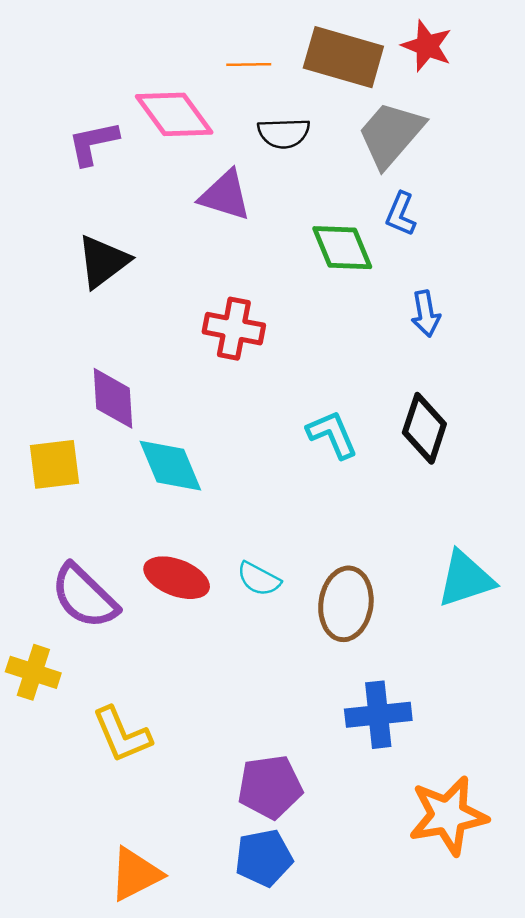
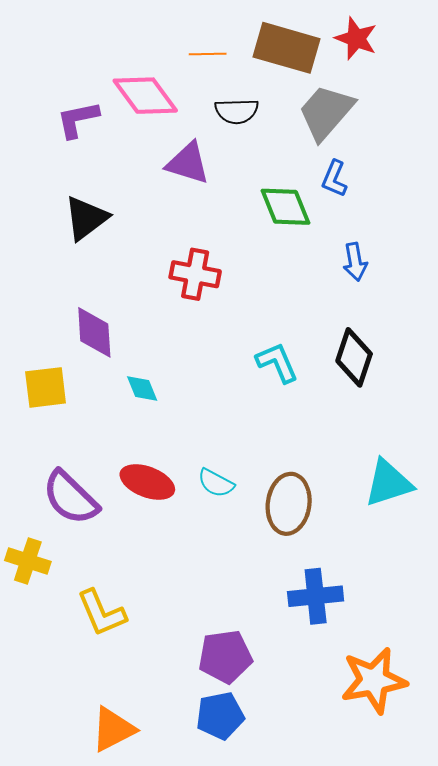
cyan diamond: (170, 466) -> (142, 389), size x0.6

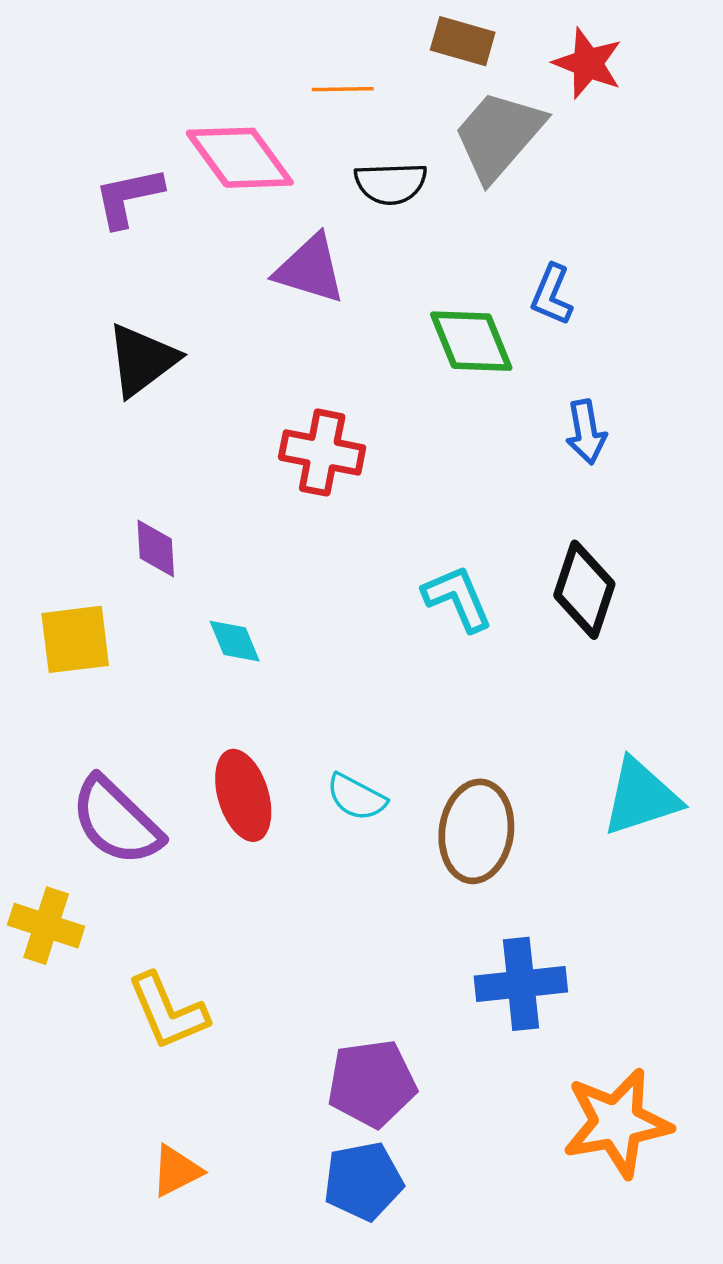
brown rectangle: (287, 48) -> (463, 41), moved, size x0.6
gray trapezoid: (326, 112) -> (499, 135), moved
purple diamond: (94, 332) -> (156, 549), size x0.7
red ellipse: (147, 482) -> (243, 795), turned 52
orange triangle: (113, 729) -> (176, 1171), moved, size x0.7

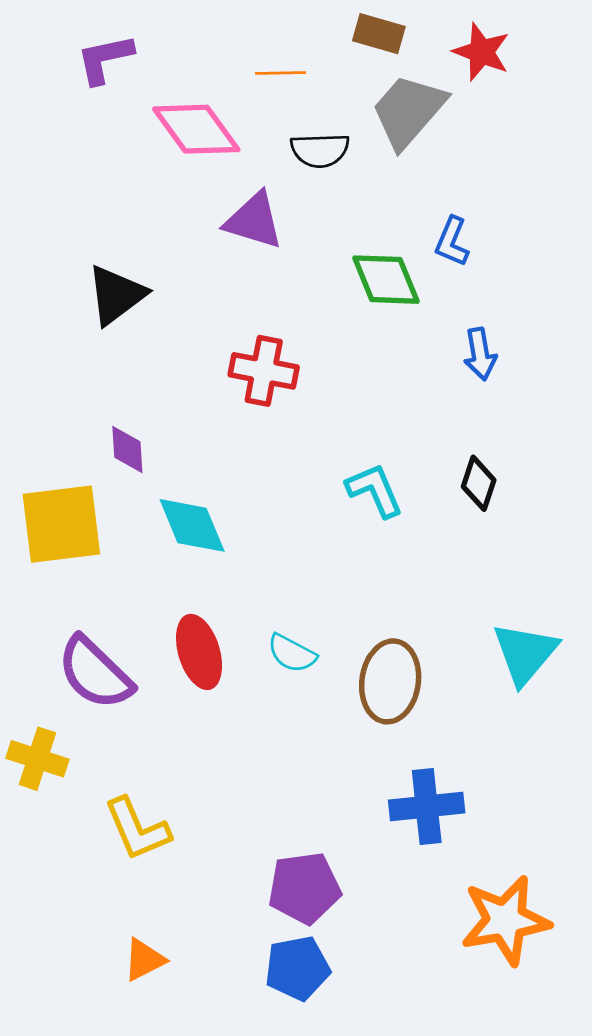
purple L-shape: (128, 197) -> (105, 59), moved
black diamond: (584, 590) -> (479, 483), size x0.7
yellow square: (75, 639) -> (61, 524), size x1.4
cyan diamond: (235, 641) -> (192, 525), size x1.6
cyan triangle: (641, 797) -> (525, 653), turned -32

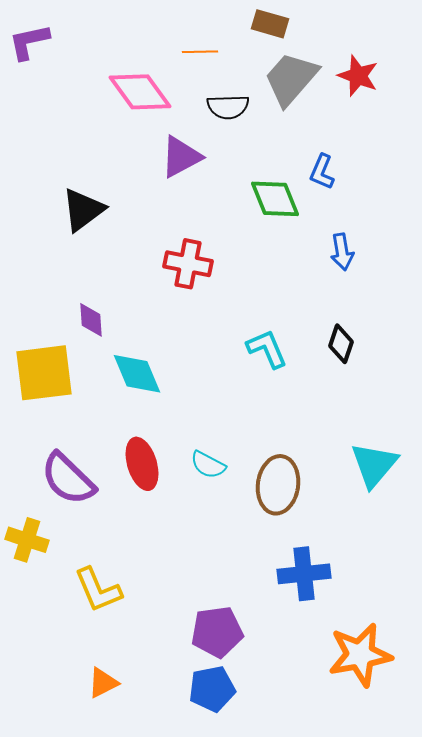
red star: (481, 52) -> (358, 76), moved
purple L-shape: (105, 59) -> (29, 42), moved
purple triangle: (254, 221) -> (181, 157), turned -45

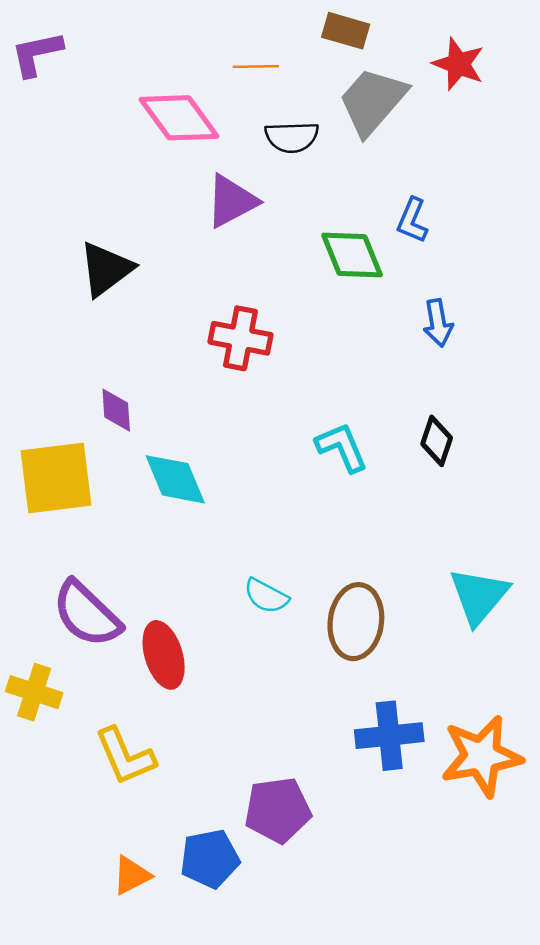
red star: (358, 76) -> (458, 64), moved
red ellipse: (142, 464) -> (164, 655), moved
orange star: (360, 655) -> (482, 756), moved
blue pentagon: (212, 689) -> (210, 859), moved

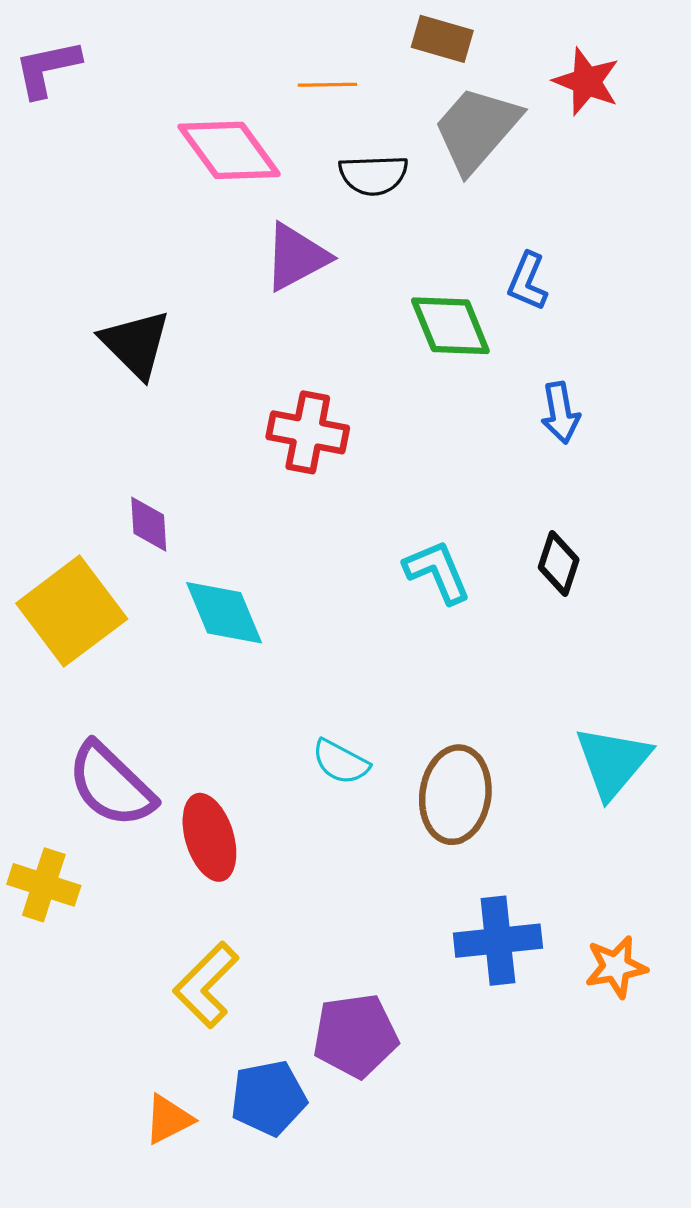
black triangle: (106, 269) -> (136, 344), turned -38
yellow square: (56, 478) -> (72, 611), turned -30
yellow L-shape: (125, 756) -> (206, 985), moved, turned 68
orange star: (482, 756) -> (616, 967), size x0.6

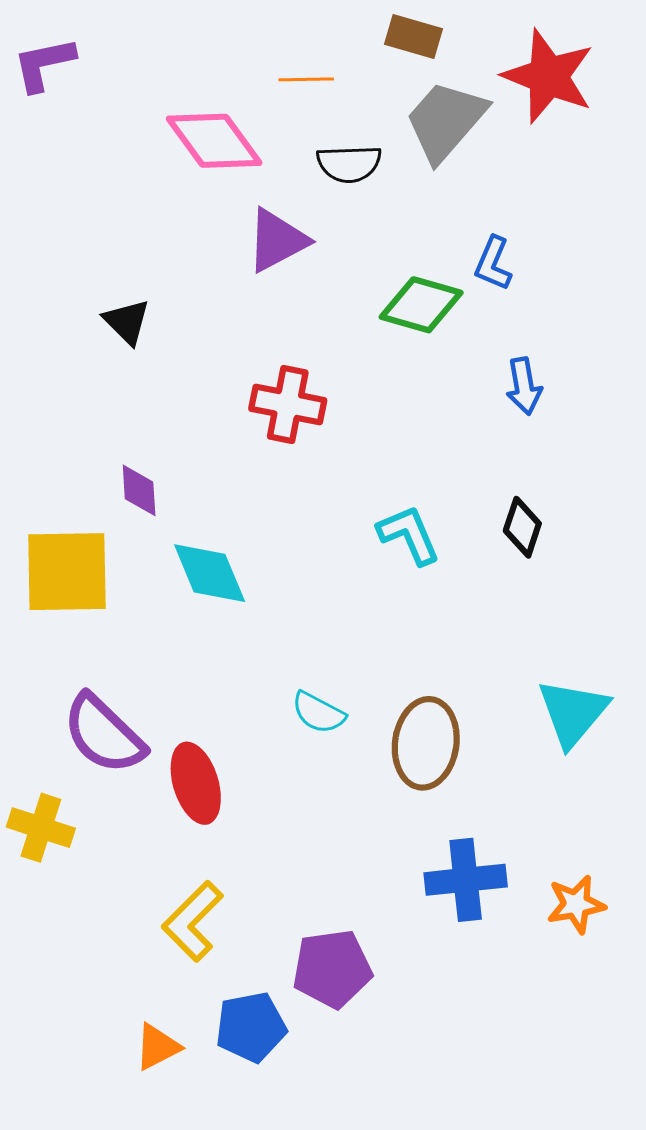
red star: (587, 82) -> (548, 76), size x1.5
green diamond: (450, 326) -> (421, 305), turned -52
black triangle: (136, 344) -> (127, 322), size x0.7
yellow square: (72, 611) -> (67, 572), turned 36

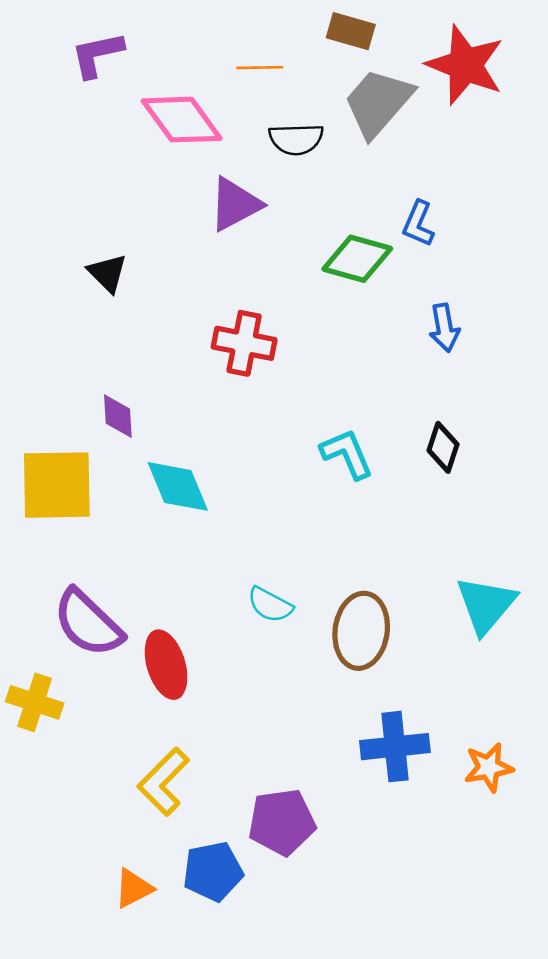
purple L-shape: (44, 64) -> (97, 55), moved

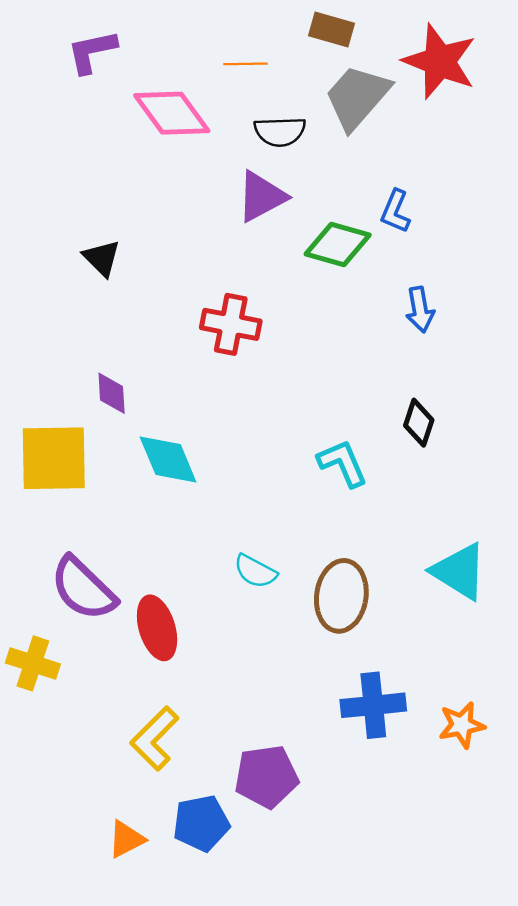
purple triangle: (235, 204) -> (261, 197), moved
cyan L-shape: (347, 454) -> (343, 463), moved
cyan triangle: (486, 605) -> (459, 571), turned -38

